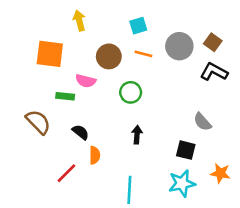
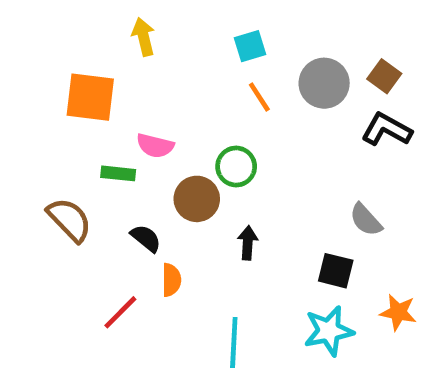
orange line: (143, 54) -> (259, 97), turned 42
brown circle: (109, 56) -> (197, 199), moved

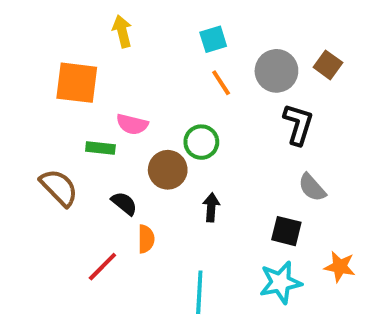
black L-shape: (387, 129) -> (298, 124), moved, turned 78

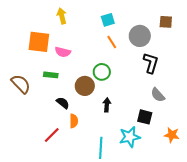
brown square: (328, 65) -> (166, 22), moved, turned -32
pink semicircle: (132, 124) -> (63, 52), moved
brown semicircle: (59, 188) -> (21, 84), moved
cyan star: (280, 282) -> (130, 137), moved

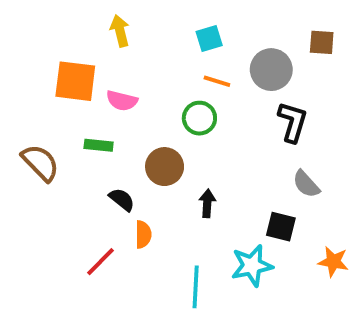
orange line: (112, 42) -> (217, 81), turned -40
green circle: (102, 72) -> (199, 118), moved

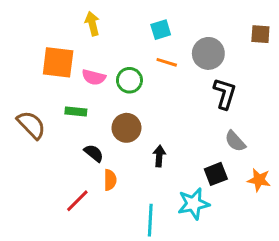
brown square: (322, 42) -> (260, 34), moved
green circle: (199, 118) -> (129, 80), moved
black square: (281, 227) -> (216, 174), turned -35
orange star: (333, 262) -> (259, 180), moved

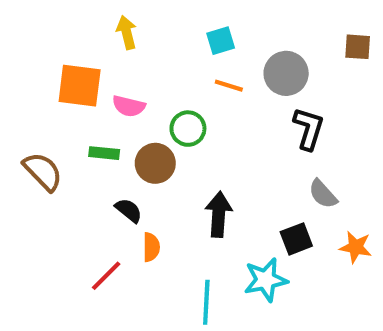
green circle: (129, 80) -> (188, 129), moved
brown circle: (126, 128) -> (155, 163), moved
black arrow: (159, 156) -> (219, 214), size x1.5

